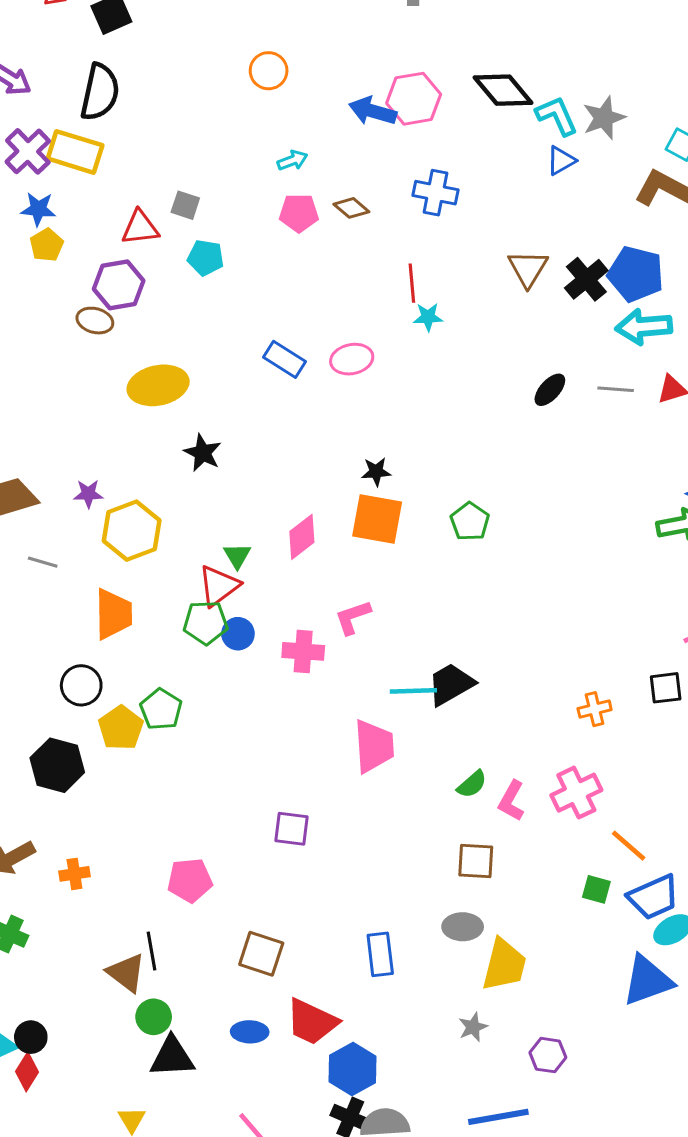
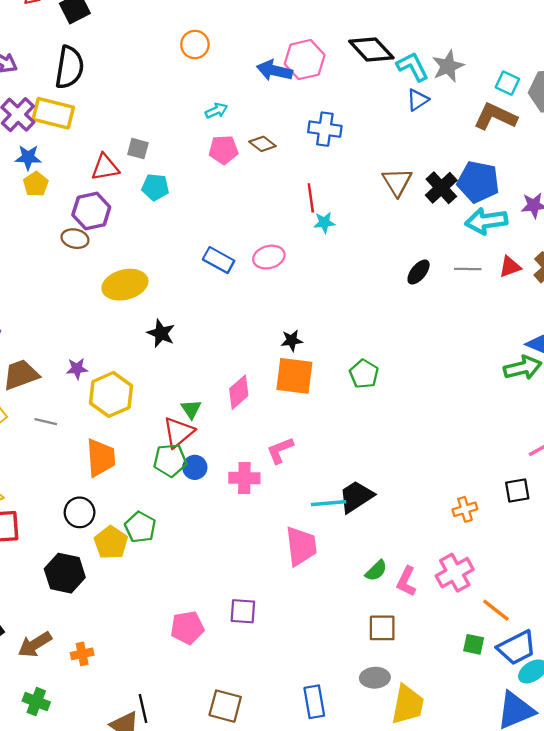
pink pentagon: (190, 880) -> (187, 628), moved

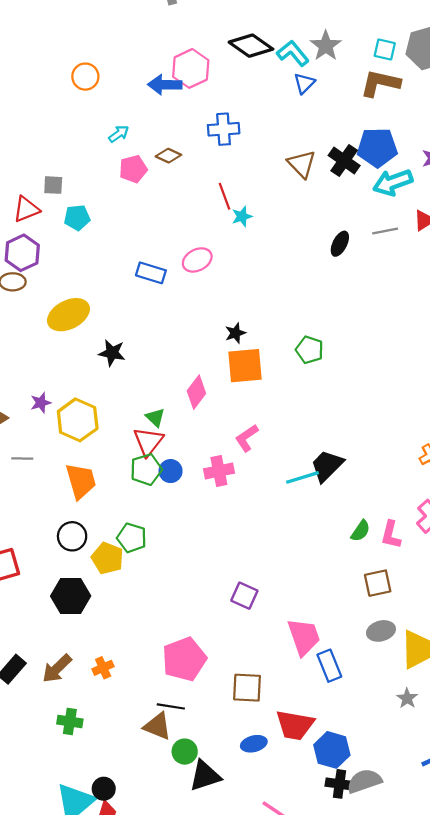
pink trapezoid: (301, 546) -> (304, 637), moved
purple square: (243, 611) -> (244, 596), turned 32
pink pentagon: (187, 628) -> (184, 659), moved, size x1.4
black line: (143, 708) -> (171, 706), turned -56

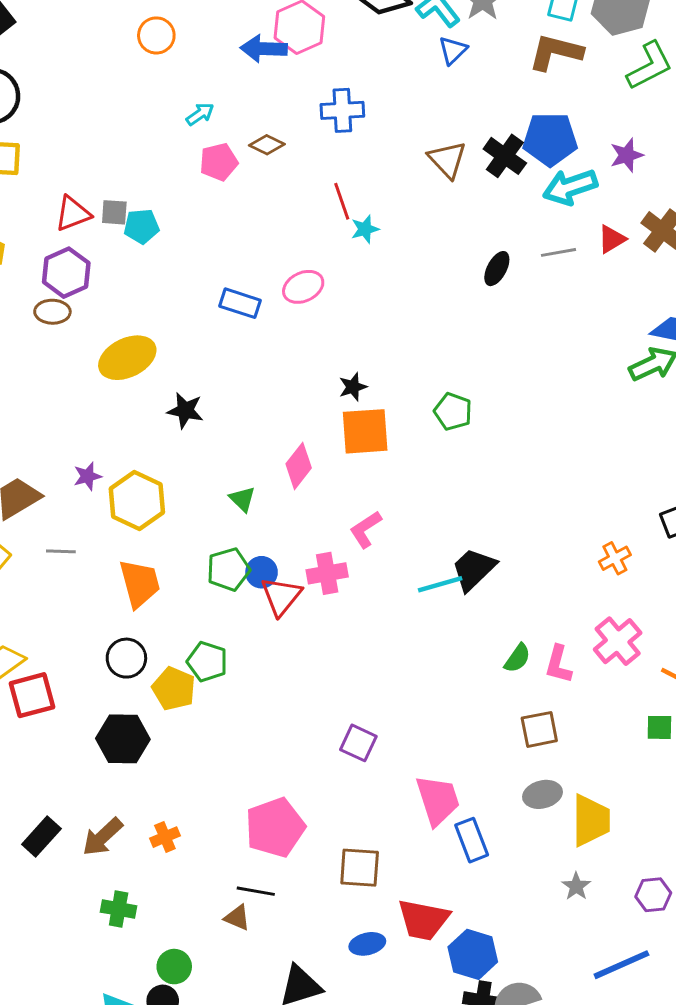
gray square: (53, 185) -> (114, 212), moved
red triangle: (148, 442) -> (281, 596), moved
brown triangle: (157, 726) -> (237, 918), size x0.7
green circle: (185, 752) -> (174, 967), moved

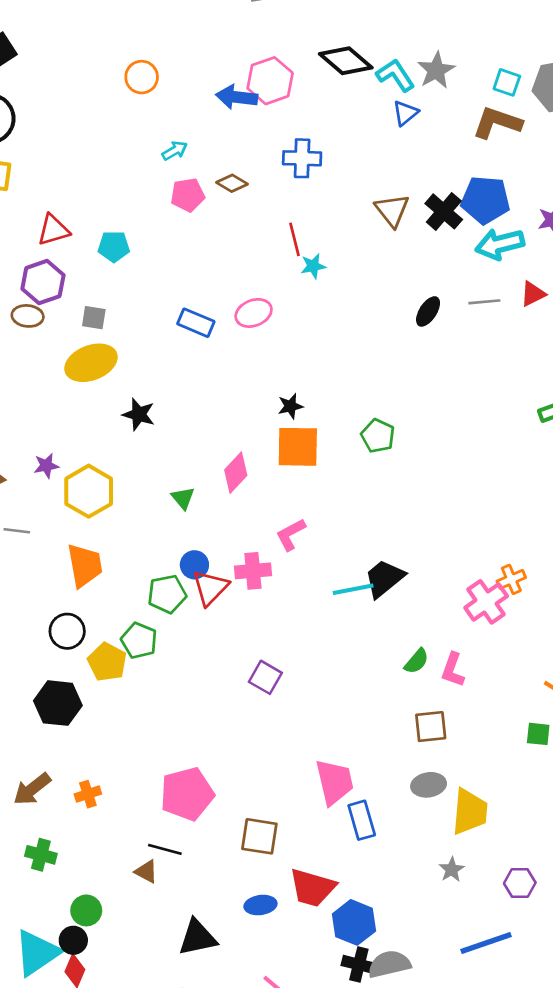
gray square: (114, 212) -> (94, 318), moved
green pentagon: (228, 569) -> (167, 594), moved
pink cross: (618, 641) -> (486, 602), moved
purple square: (358, 743) -> (265, 677), moved

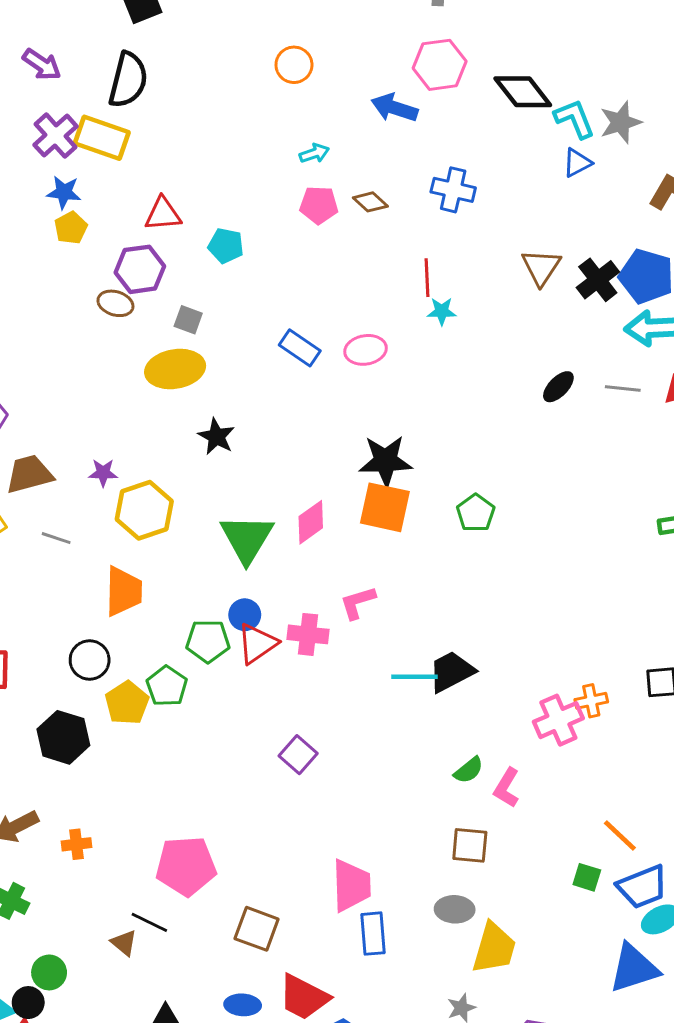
pink hexagon: (270, 81) -> (440, 65), moved
black star: (290, 406) -> (386, 461), size x1.8
green triangle: (183, 498) -> (247, 538), size x2.0

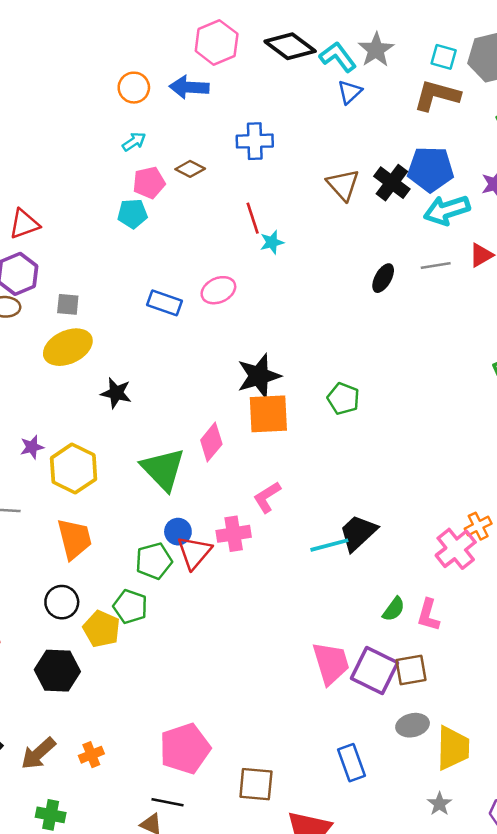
orange circle: (294, 65) -> (134, 88), moved
cyan pentagon: (226, 246) -> (132, 214), moved
purple square: (298, 755) -> (375, 671), moved, size x1.5
pink trapezoid: (351, 885) -> (331, 663), moved

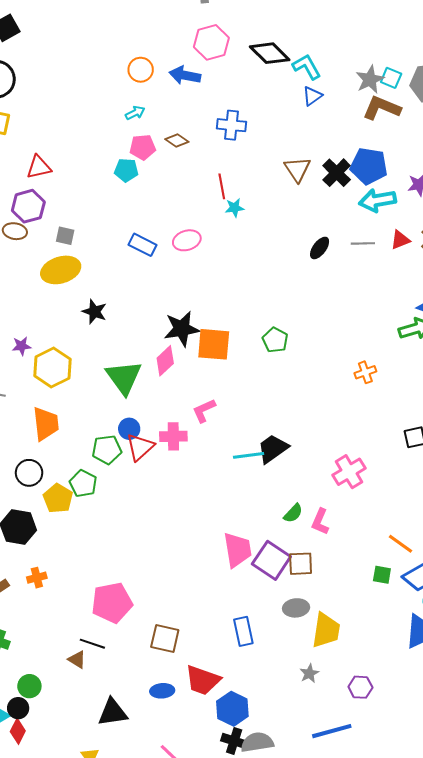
gray star: (376, 50) -> (370, 80), moved
black star: (259, 376) -> (182, 329), moved
orange cross: (478, 526) -> (365, 372), moved
orange cross: (91, 755) -> (37, 578), moved

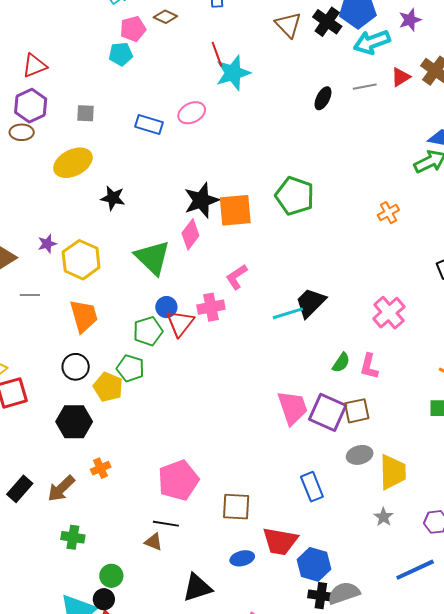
cyan star: (235, 208) -> (233, 73), size x1.8
gray square: (65, 236) -> (85, 113), moved
green pentagon: (275, 340) -> (295, 196), size x1.5

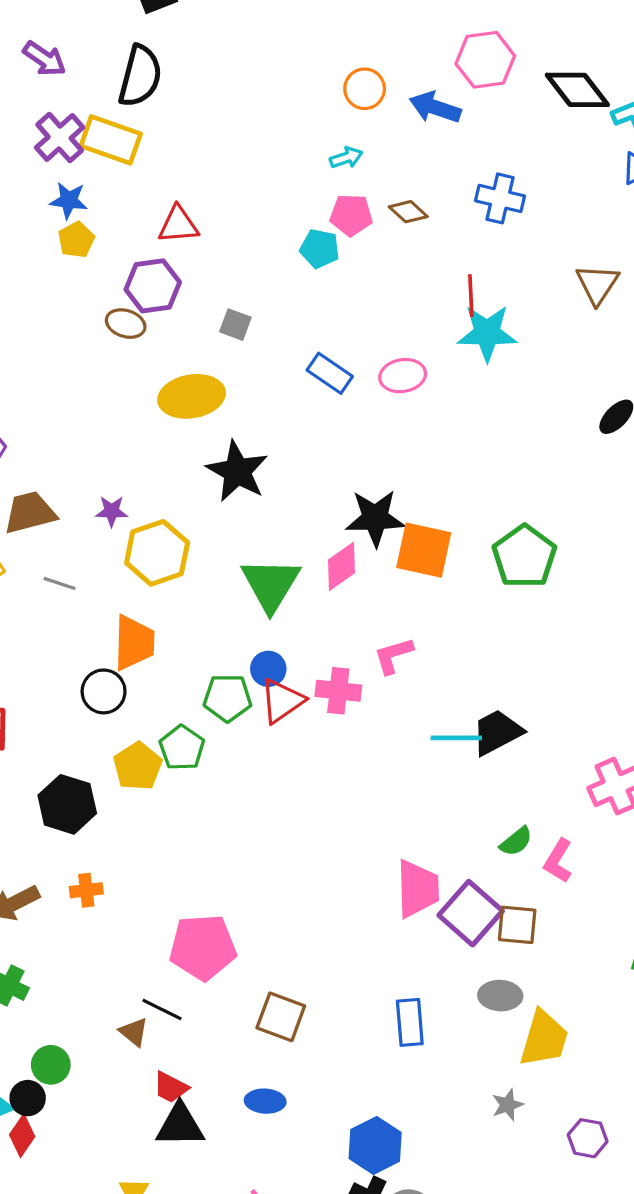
black star: (113, 198) -> (237, 471), size x1.5
black circle: (76, 367) -> (104, 691), moved
red trapezoid: (280, 541) -> (171, 1087), moved, size x0.6

